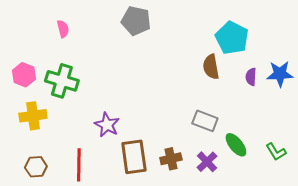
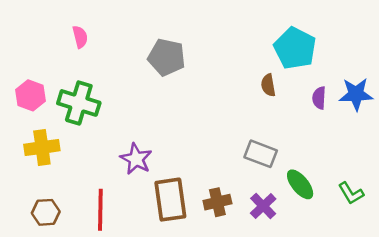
gray pentagon: (136, 21) -> (167, 57), moved
brown semicircle: (211, 67) -> (268, 85), size x0.7

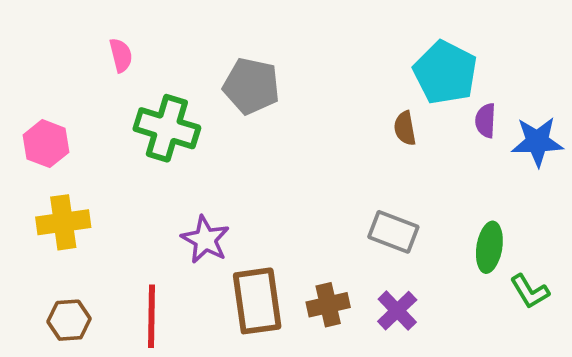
purple semicircle: (319, 98) -> (486, 121), moved
green cross: (79, 103) -> (167, 128), moved
green ellipse: (300, 184) -> (489, 247), moved, turned 48

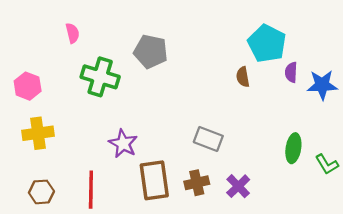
gray rectangle: (393, 232) -> (208, 139), moved
green L-shape: (530, 291) -> (327, 164), moved

